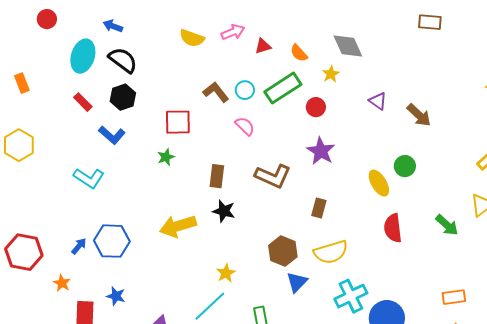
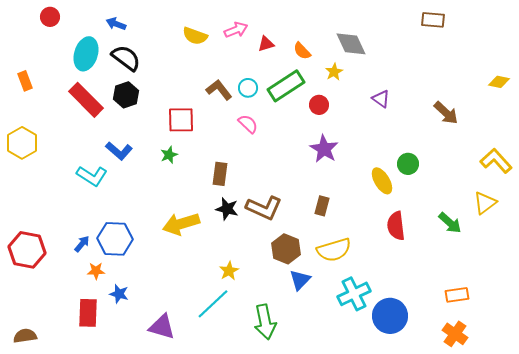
red rectangle: (83, 102) -> (86, 100), size x1.8
brown arrow: (419, 115) -> (446, 113), moved
blue L-shape: (112, 135) -> (119, 151), moved
brown L-shape: (273, 176) -> (264, 208), moved
orange star: (62, 283) -> (96, 271), moved, turned -30

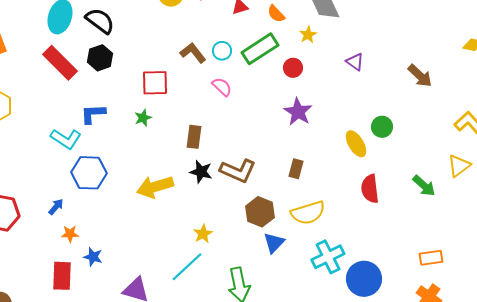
blue L-shape: (119, 151) -> (93, 114), turned 136
blue hexagon: (115, 239) -> (89, 173), moved

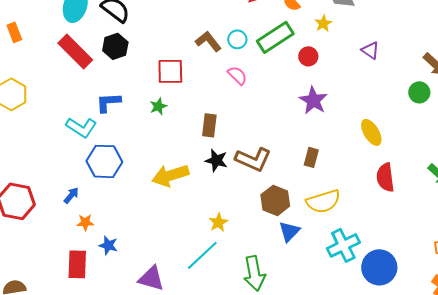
green circle: (382, 127) -> (419, 92), moved

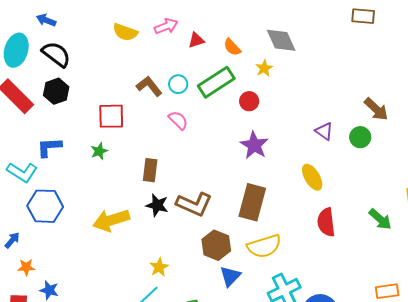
purple triangle: (370, 50) -> (324, 131), moved
brown rectangle: (311, 157) -> (252, 202), size x1.8

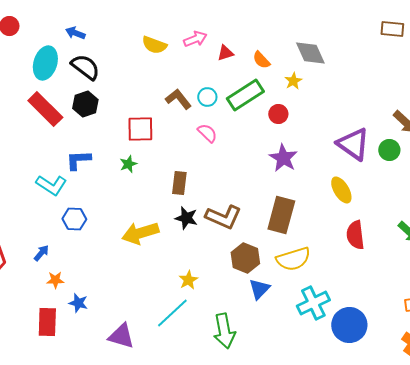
purple triangle: (324, 131) -> (353, 144), size x1.8
blue hexagon: (45, 206) -> (74, 219), size x0.7

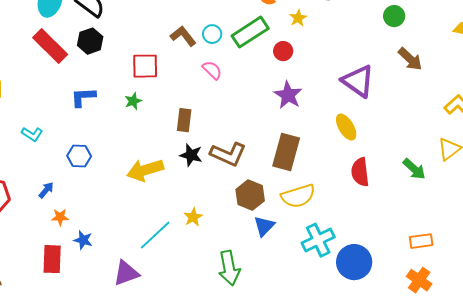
green circle: (389, 150) -> (394, 16), moved
cyan L-shape: (51, 185) -> (32, 134), moved, size x0.7
cyan line: (172, 313) -> (155, 235), moved
purple triangle: (121, 336) -> (126, 273), turned -36

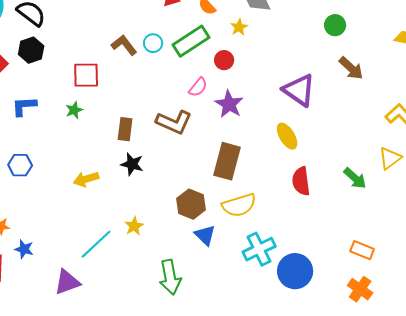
pink semicircle: (212, 70) -> (198, 87), moved, turned 85
brown L-shape: (228, 154) -> (174, 122), moved
yellow arrow: (145, 170) -> (86, 179), size x0.7
blue triangle: (264, 226) -> (205, 235), turned -30
orange rectangle: (421, 241) -> (362, 250), turned 30

